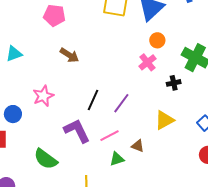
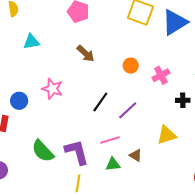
orange circle: (157, 40) -> (131, 66), moved
pink star: (43, 96) -> (52, 89), turned 30
purple L-shape: (77, 131) -> (77, 152), moved

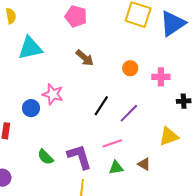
cyan triangle: (31, 42) -> (30, 48), size x1.5
pink cross: (161, 75) -> (161, 77), turned 30
blue circle: (19, 101) -> (31, 108), moved
green semicircle: (43, 151) -> (45, 157), size x0.7
brown triangle: (136, 155) -> (144, 164), moved

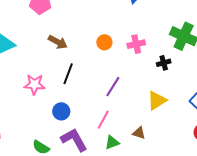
black line: (101, 106) -> (68, 74), moved
blue circle: (31, 108) -> (61, 111), moved
pink line: (112, 143) -> (103, 120), turned -30

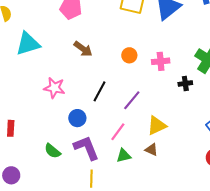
black line: (68, 74) -> (100, 91), moved
yellow triangle: (157, 101) -> (157, 125), moved

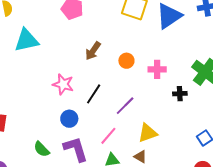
brown arrow: (83, 49) -> (93, 51), moved, turned 84
pink star: (54, 88) -> (63, 84), moved

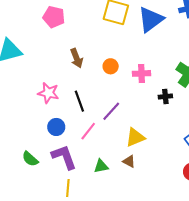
brown arrow: (93, 51) -> (77, 58), turned -54
black line: (94, 94) -> (79, 101), turned -50
pink line: (108, 136) -> (88, 131), moved

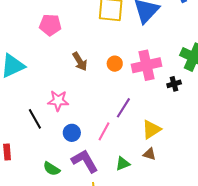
pink cross: (142, 73) -> (146, 65), size x1.6
black line: (79, 101) -> (35, 119), moved

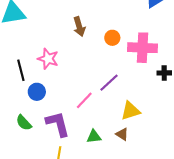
blue circle: (72, 133) -> (37, 92), moved

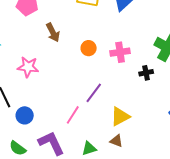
brown arrow: (79, 27) -> (53, 32), moved
pink cross: (143, 48) -> (120, 52), size x0.7
pink star: (48, 59) -> (28, 67), moved

